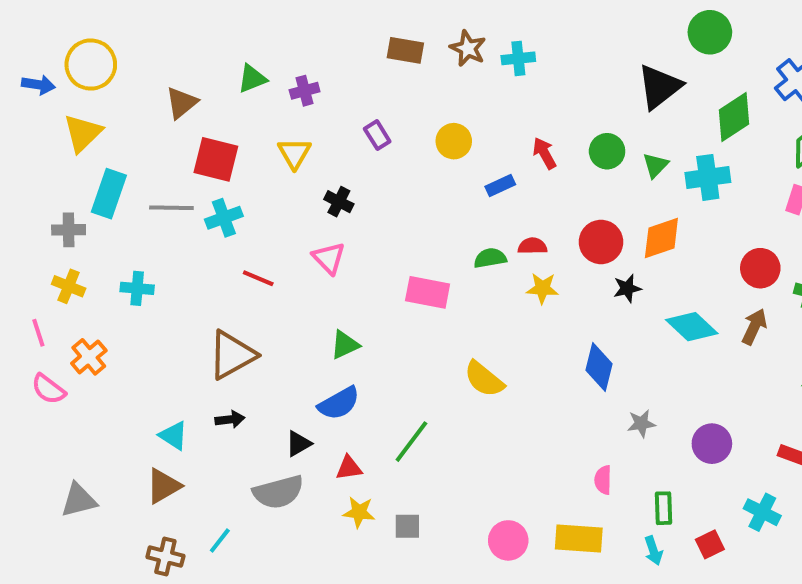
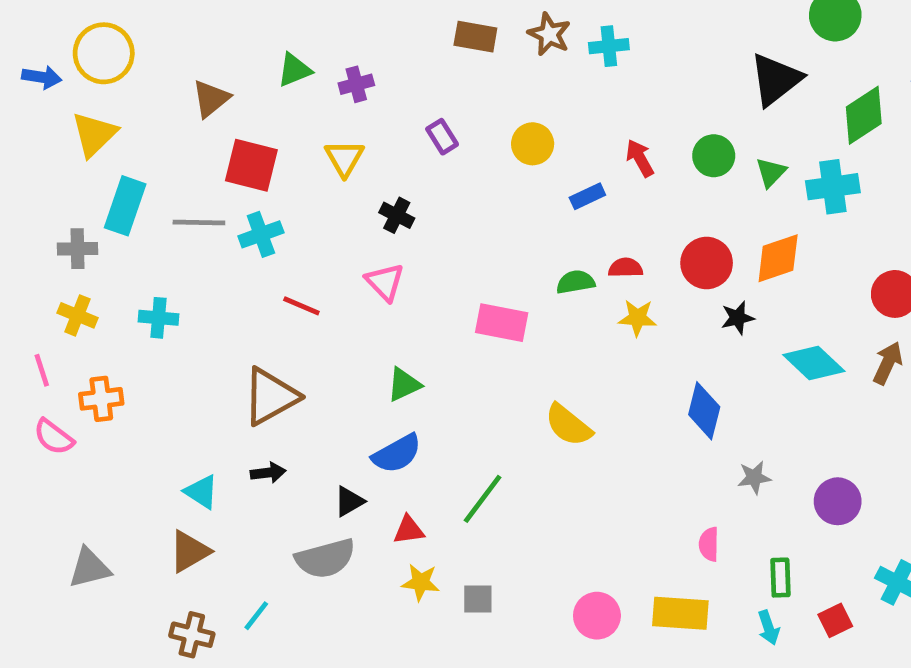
orange cross: (89, 357) -> (101, 399), turned 33

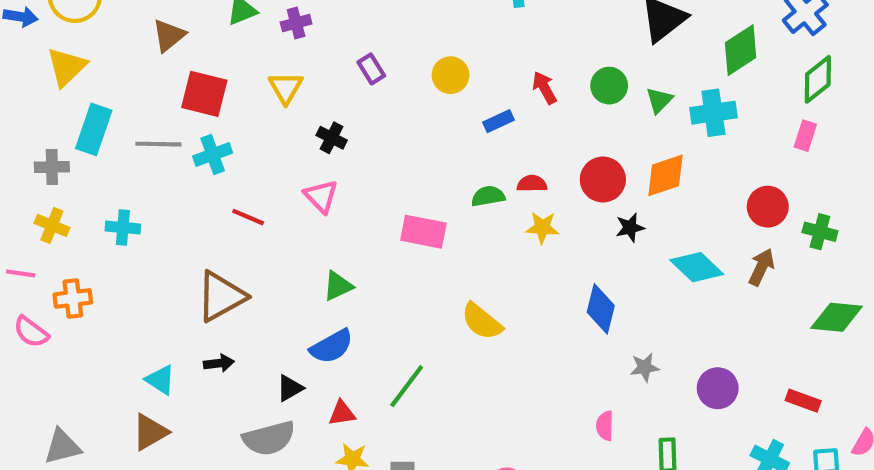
pink line: (42, 370) -> (21, 273), turned -64

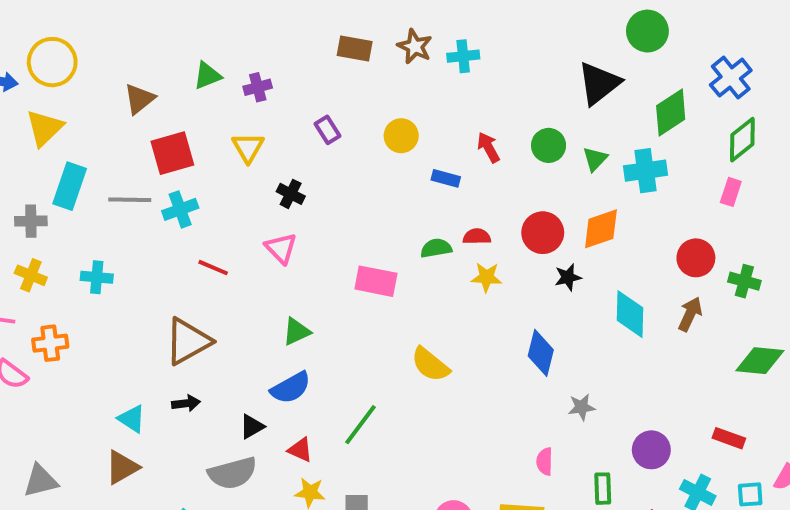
red square: (204, 94) -> (172, 153), turned -30
blue rectangle: (499, 121) -> (446, 178), turned 40
cyan diamond: (697, 267) -> (630, 314), turned 48
purple circle: (718, 388) -> (651, 450), moved
red triangle: (342, 413) -> (300, 450), turned 32

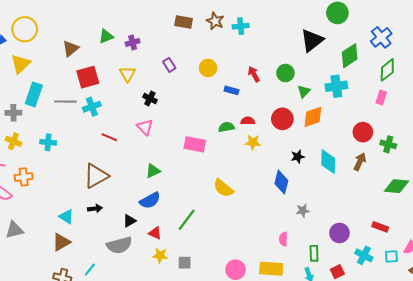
green triangle: (595, 159) -> (304, 91), moved
black star: (568, 277) -> (298, 157), moved
gray triangle: (41, 481) -> (14, 230), moved

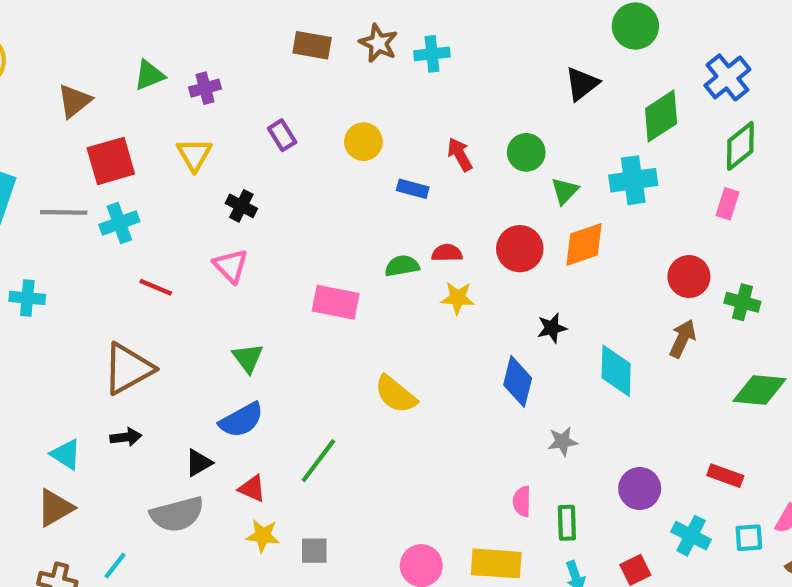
black triangle: (312, 40) -> (582, 84), size x0.7
cyan diamond: (328, 162) -> (616, 371), moved
green triangle: (153, 171) -> (248, 358), turned -42
green rectangle: (314, 253) -> (567, 523), moved

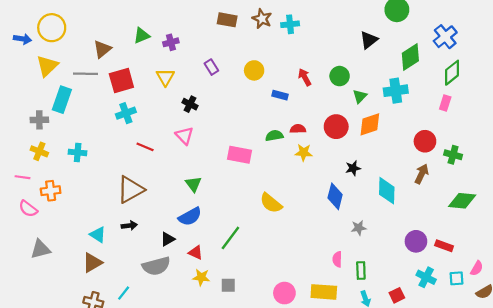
gray line: (64, 212) -> (85, 74), moved
purple circle: (640, 489) -> (416, 241), moved

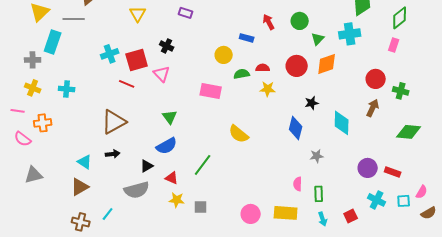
purple rectangle: (211, 67) -> (186, 13), turned -40
yellow circle: (254, 70) -> (224, 55), moved
yellow triangle: (165, 77) -> (138, 14), moved
red square: (121, 81) -> (137, 60), moved

